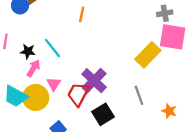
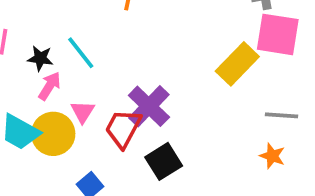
gray line: (139, 95) -> (282, 115), moved, turned -66

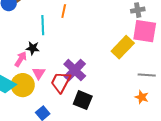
cyan line: (81, 53) -> (43, 25), moved, turned 36
black star: (40, 58) -> (33, 48), moved
black square: (164, 161) -> (83, 100), turned -36

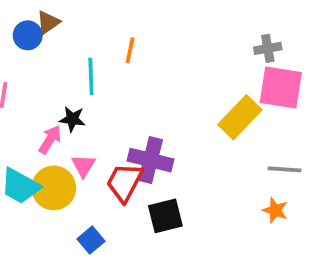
purple cross: (75, 70) -> (151, 160), turned -30
black square: (83, 100) -> (165, 216), turned -36

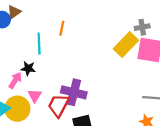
yellow rectangle: (240, 117) -> (126, 45), moved

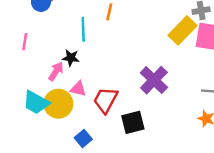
purple cross: (74, 92) -> (154, 80), moved, turned 30
pink triangle: (35, 96) -> (78, 89), turned -48

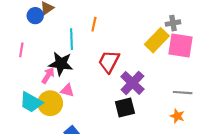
black star: (71, 58) -> (61, 64), size x1.6
red trapezoid: (106, 100) -> (109, 62), moved
black square: (133, 122) -> (125, 107), moved

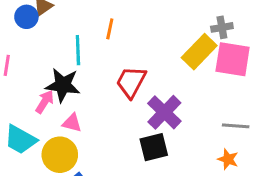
yellow circle: (50, 103) -> (60, 155), moved

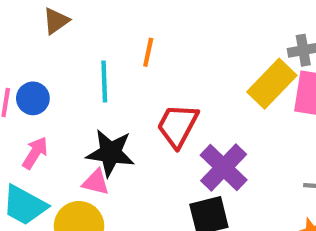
blue circle: (26, 17) -> (33, 98), moved
black star: (63, 85) -> (110, 153), moved
pink arrow: (45, 102) -> (35, 153), moved

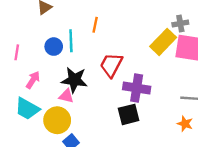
blue circle: (33, 98) -> (54, 47), moved
purple cross: (224, 168) -> (137, 88), turned -35

